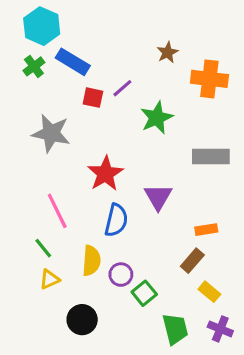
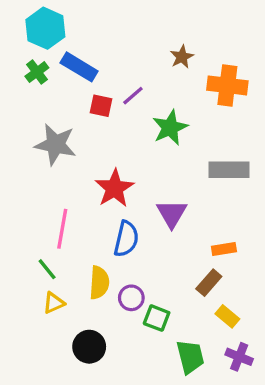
pink line: (57, 211) -> (62, 229), turned 36
green square: (144, 293) -> (157, 318), turned -30

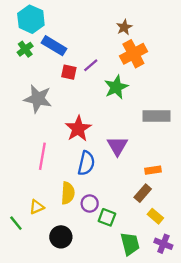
brown star: (182, 57) -> (124, 27), moved
orange cross: (227, 85) -> (133, 54), moved, turned -35
green line: (47, 269) -> (16, 223), moved

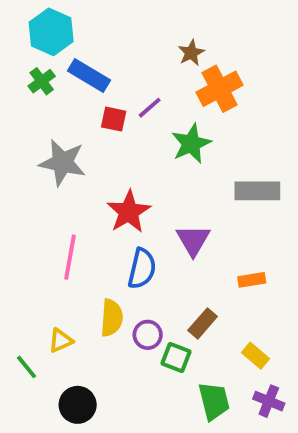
brown star: (124, 27) -> (191, 53), moved
brown rectangle: (143, 193) -> (203, 323), moved
black circle: (61, 237) -> (78, 405), moved

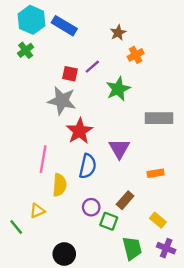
blue rectangle: (89, 75) -> (64, 26), moved
orange cross: (220, 89) -> (136, 55), size x0.6
gray star: (62, 163) -> (62, 101), moved
yellow semicircle: (112, 318) -> (60, 185), moved
black circle: (78, 405) -> (64, 254), moved

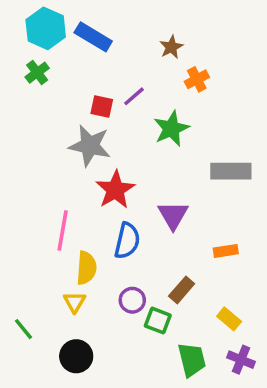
yellow triangle: (37, 211) -> (75, 302), moved, turned -35
black circle: (64, 254) -> (76, 356), moved

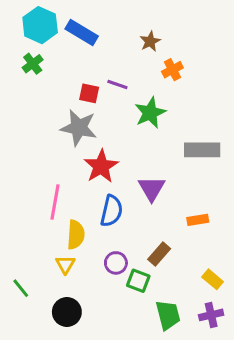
purple line: (134, 96) -> (117, 85), turned 60
yellow rectangle: (229, 319) -> (213, 279), moved
purple cross: (241, 360) -> (211, 315), turned -35

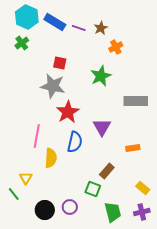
purple line: (117, 85) -> (79, 28), moved
purple circle: (116, 263) -> (70, 207), moved
yellow triangle: (65, 264) -> (26, 178), moved

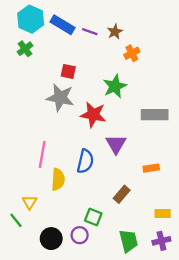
red star: (68, 112) -> (93, 115), moved, turned -30
yellow rectangle: (143, 188) -> (163, 214), turned -40
green square: (93, 189) -> (93, 217), moved

